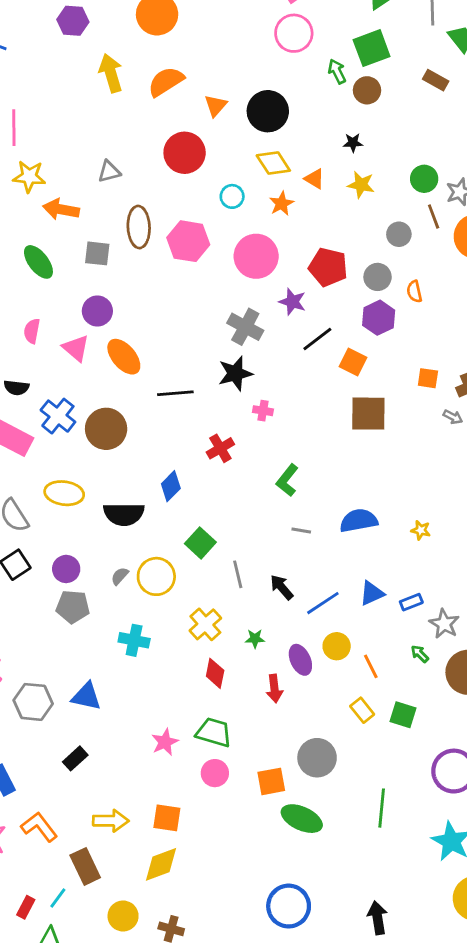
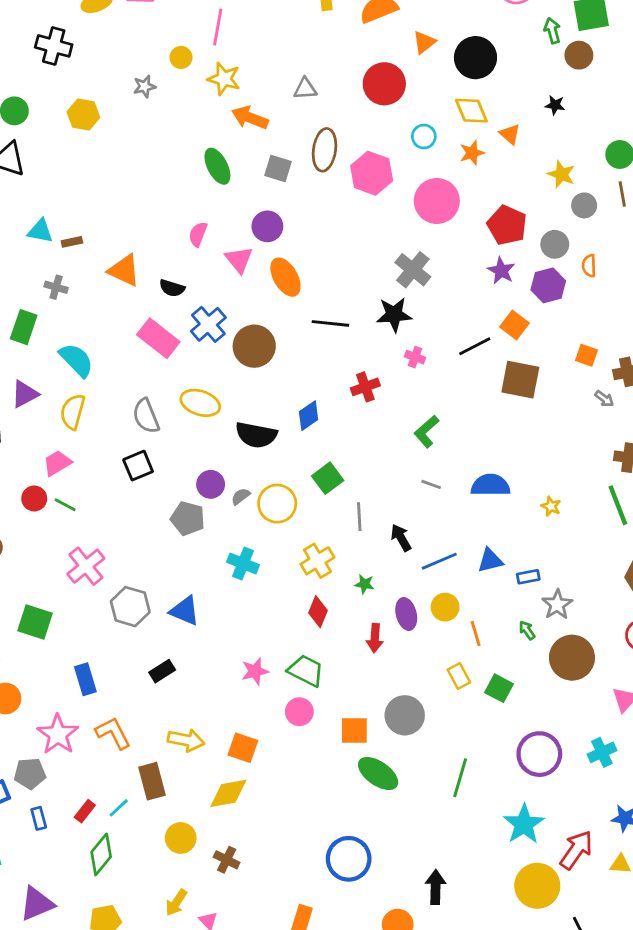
yellow star: (361, 185) -> (561, 174), moved
purple star: (292, 302) -> (501, 271), moved
black line: (317, 339) -> (475, 346), moved
purple circle: (66, 569) -> (211, 484), moved

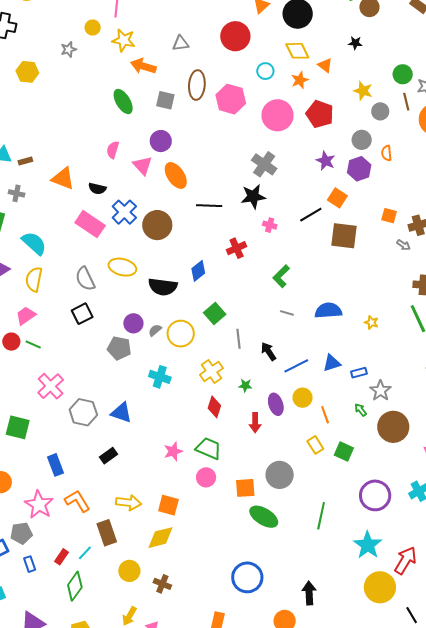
red pentagon: (507, 225) -> (320, 114), moved

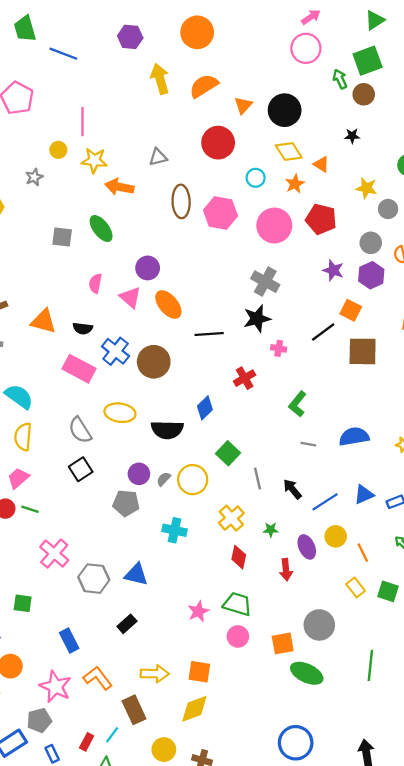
gray square: (165, 100) -> (62, 237), moved
green square: (18, 427) -> (23, 603), size x0.7

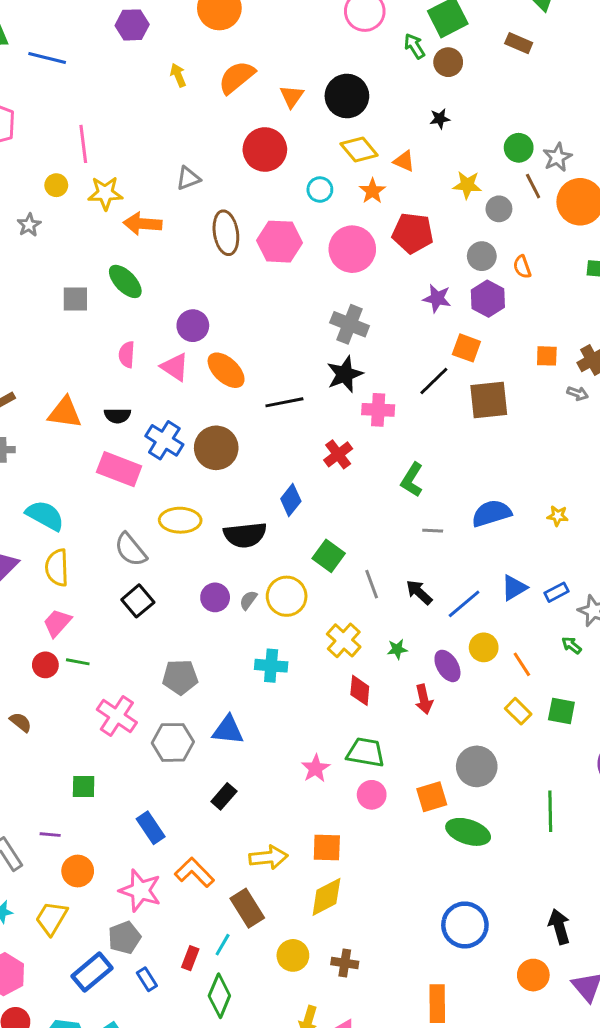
yellow arrow: (160, 79) -> (178, 75), size x0.6
pink cross: (279, 348) -> (378, 410), size x1.5
gray pentagon: (126, 503) -> (180, 677), moved

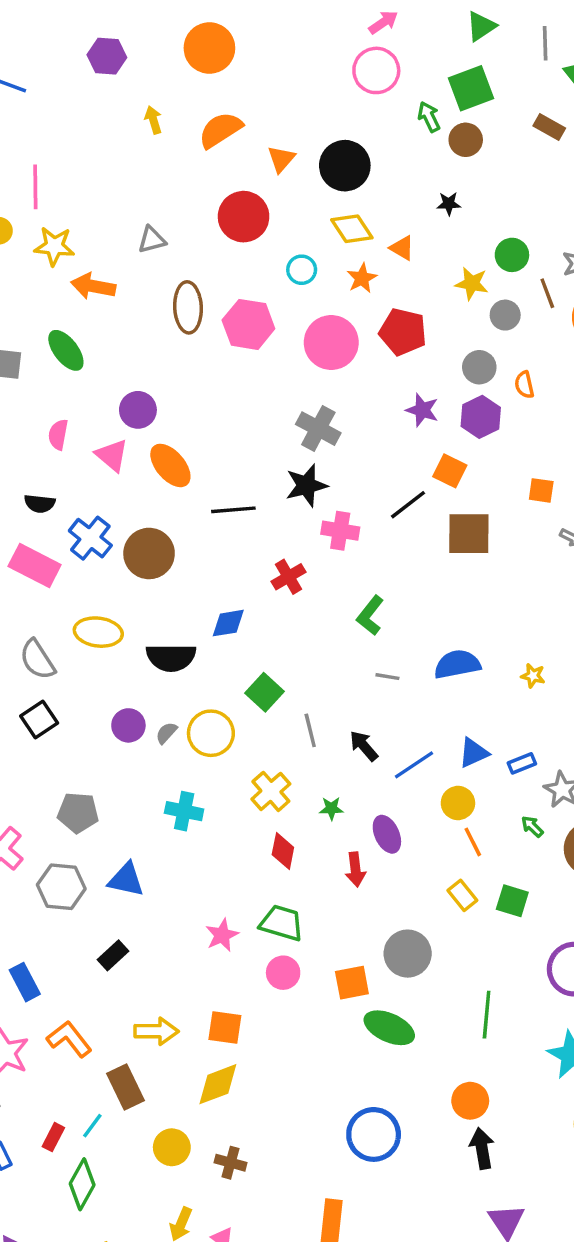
green circle: (519, 148) -> (512, 255), moved
blue diamond: (291, 500) -> (228, 623), turned 36
yellow circle: (484, 647) -> (458, 803), moved
orange circle: (533, 975) -> (470, 1101), moved

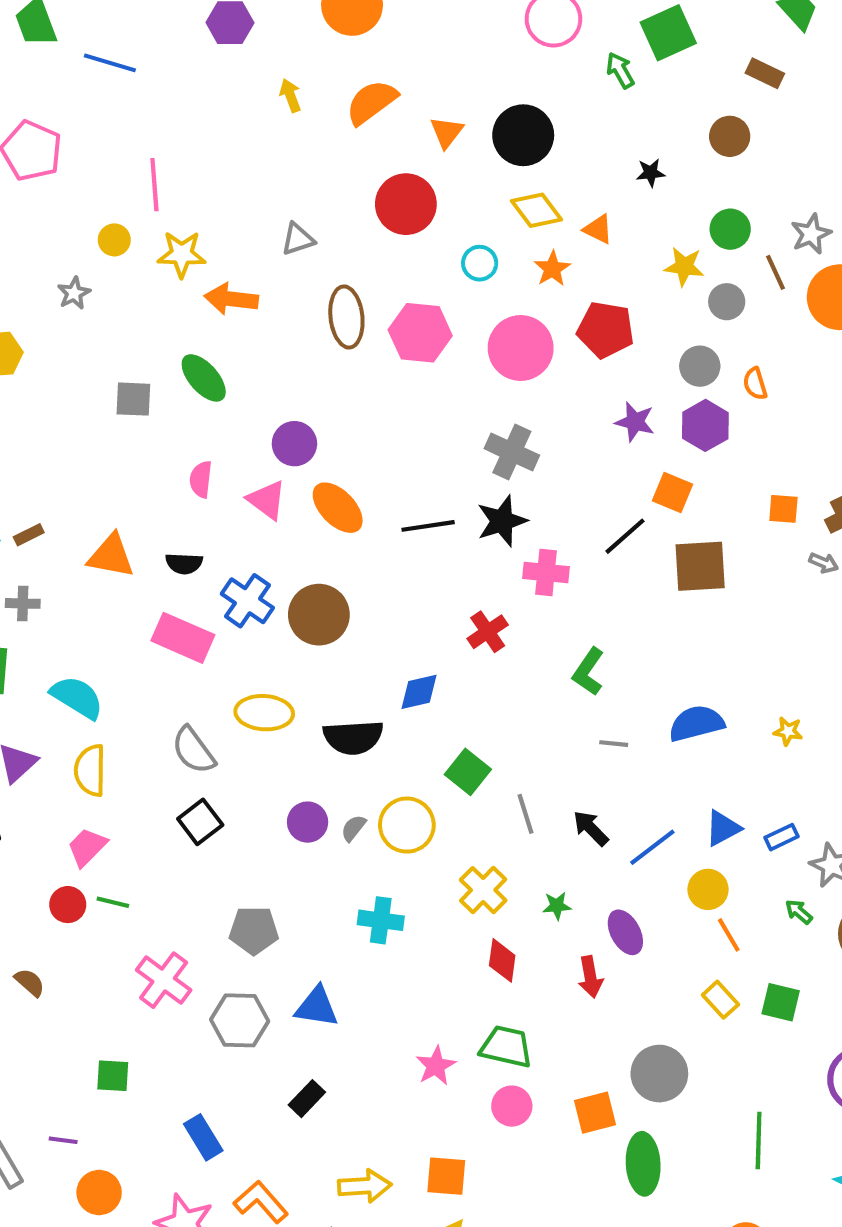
brown circle: (466, 140) -> (730, 136), moved
black line: (233, 510) -> (428, 526), moved
green ellipse: (389, 1028) -> (643, 1164), turned 66

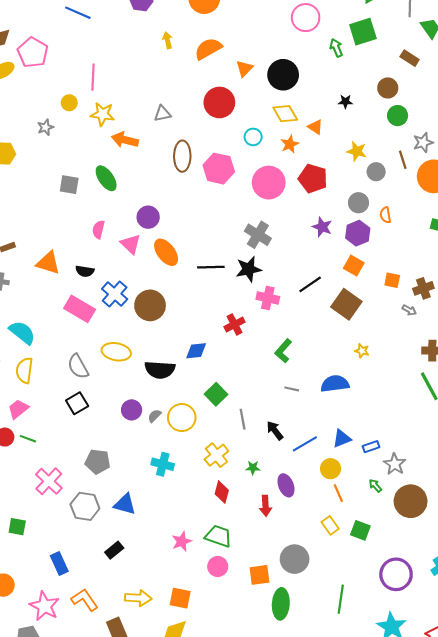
green circle: (730, 229) -> (398, 116), moved
orange square: (673, 493) -> (354, 266), moved
brown square: (700, 566) -> (346, 304), turned 32
yellow star: (788, 731) -> (362, 351), moved

